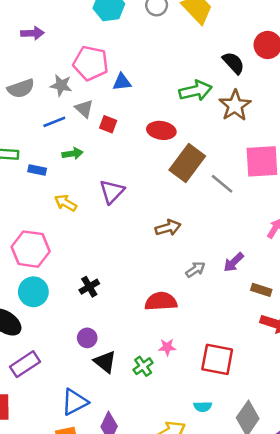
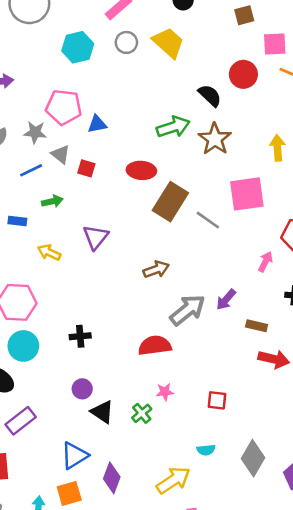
gray arrow: (195, 269) -> (188, 310), size x1.8
black cross: (89, 287) -> (80, 336), turned 30
red square: (217, 359) -> (217, 400), size x0.6

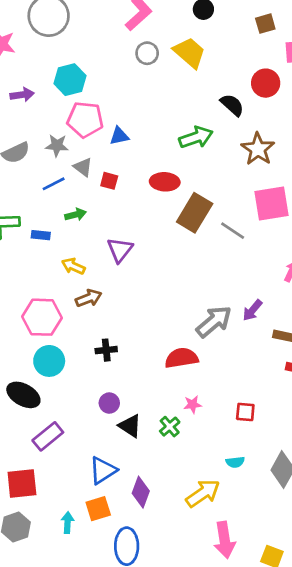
cyan hexagon: (78, 47) -> (70, 80), moved
brown star: (215, 139) -> (258, 149), moved
brown arrow: (156, 269) -> (89, 298), moved

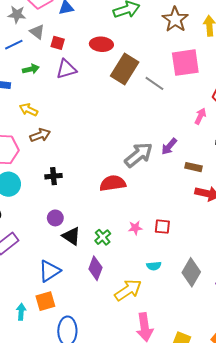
purple triangle: (120, 250) -> (66, 69), moved, turned 35
pink star: (193, 404) -> (135, 228), moved
purple diamond: (141, 492) -> (95, 268), moved

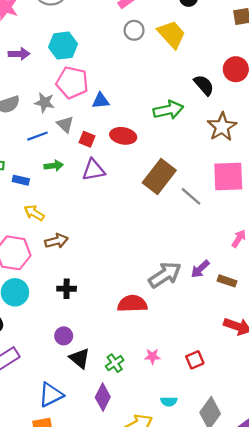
red ellipse: (101, 44) -> (123, 136), moved
yellow arrow: (28, 110) -> (34, 213), moved
brown rectangle: (193, 167) -> (227, 281), moved
red square: (162, 227) -> (195, 360), moved, turned -35

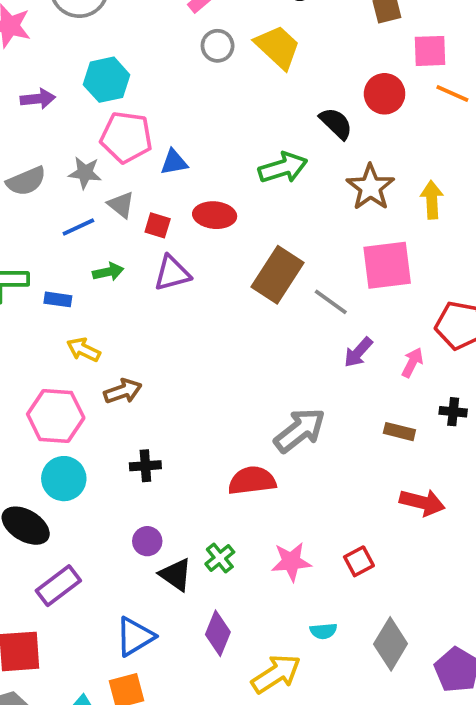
purple arrow: (200, 269) -> (358, 352), moved
pink star: (152, 356) -> (291, 562), size x1.5
green cross: (115, 363) -> (220, 558), moved

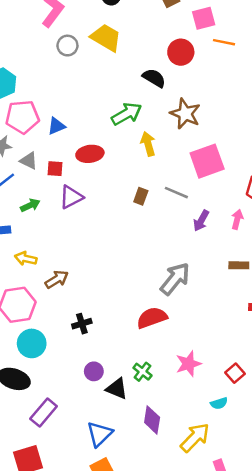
yellow arrow: (432, 200) -> (148, 144), moved
brown rectangle: (277, 275) -> (141, 196), moved, size x0.5
red square: (359, 561) -> (235, 373), moved

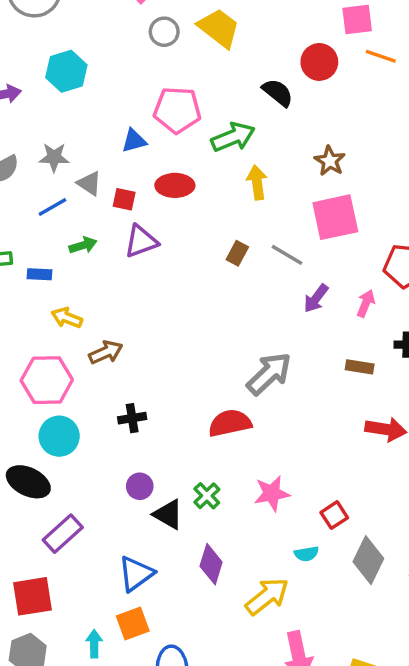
brown star: (185, 114) -> (330, 161), moved, size x0.7
pink pentagon: (22, 117) -> (177, 110), moved

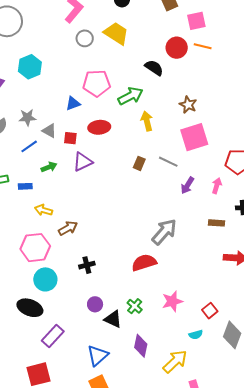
orange line: (381, 56) -> (203, 46), moved

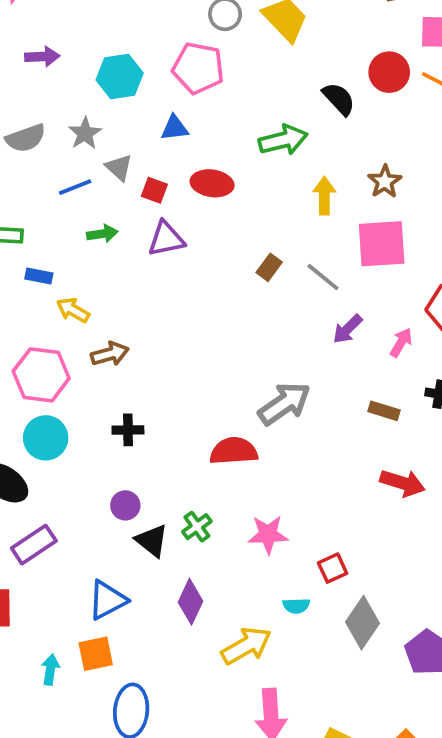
cyan hexagon: (30, 67) -> (120, 76), moved
pink pentagon: (97, 83) -> (198, 68), moved
gray star: (27, 117) -> (85, 133), turned 30
yellow arrow: (147, 121) -> (324, 196), moved
blue rectangle: (25, 186) -> (39, 276), moved

